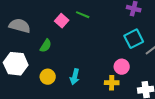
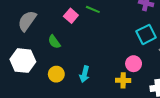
gray semicircle: (20, 26) -> (27, 21), turned -70
green semicircle: (46, 46) -> (54, 42), turned 112

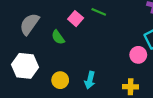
green semicircle: (54, 42) -> (58, 37), moved
pink circle: (134, 64) -> (138, 55), moved

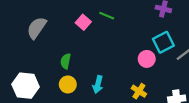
green semicircle: (58, 37) -> (66, 61), moved, turned 48
white hexagon: (25, 66) -> (26, 86), moved
yellow cross: (131, 87) -> (139, 91), turned 32

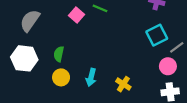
pink circle: (147, 59) -> (168, 66), moved
white hexagon: (26, 86) -> (24, 58), moved
yellow cross: (139, 91) -> (123, 84), moved

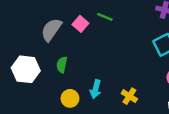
gray semicircle: (30, 21) -> (51, 30), moved
yellow circle: (61, 77) -> (70, 98), moved

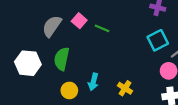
green line: (105, 17) -> (102, 28), moved
green semicircle: (62, 65) -> (62, 59), size x1.5

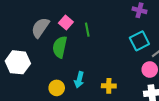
green line: (102, 28) -> (87, 30), turned 56
green semicircle: (62, 59) -> (60, 47), moved
yellow cross: (125, 88) -> (109, 86), turned -32

